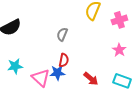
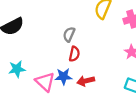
red semicircle: (64, 60) -> (74, 54), moved
red arrow: (91, 79) -> (86, 81), moved, turned 126

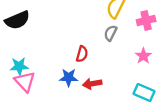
gray semicircle: (69, 34) -> (111, 33), moved
pink triangle: (45, 82) -> (25, 82), moved

